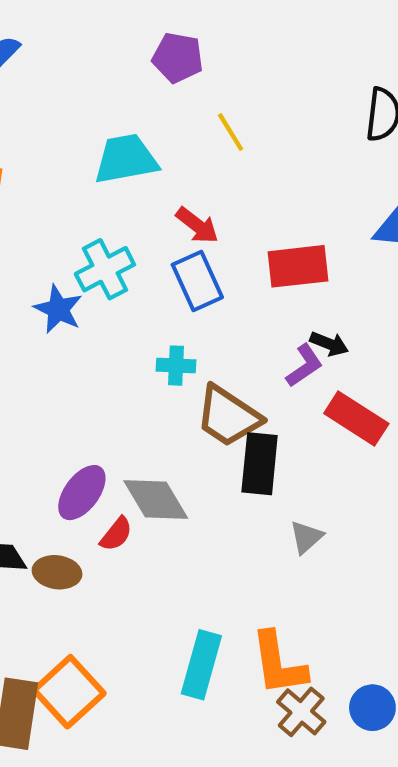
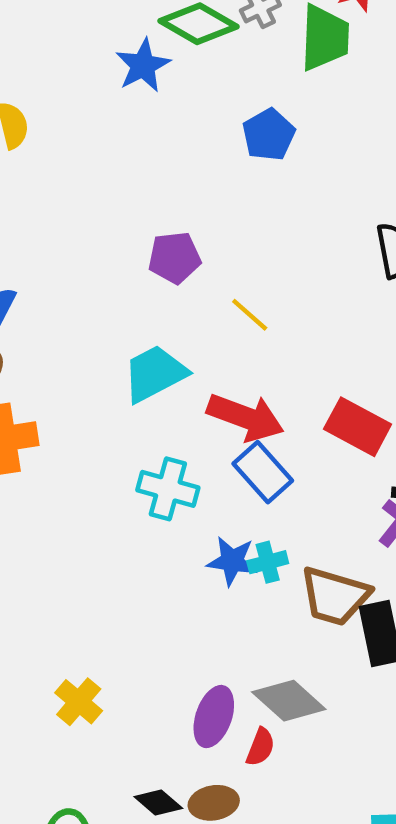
red arrow: (197, 225) -> (245, 417), size x1.6
red rectangle: (298, 266) -> (358, 427), turned 52
cyan cross: (105, 269) -> (168, 489), turned -30
blue star: (58, 309) -> (232, 561), moved

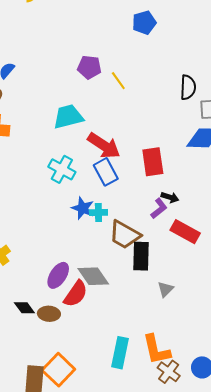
yellow line: (250, 315) -> (118, 81), moved
red rectangle: (358, 427) -> (153, 162), turned 40
red semicircle: (261, 747) -> (76, 294), size x1.6

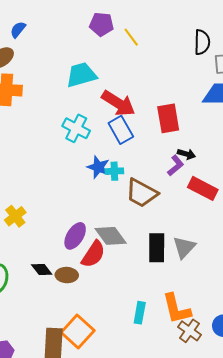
black rectangle: (141, 256) -> (157, 248), moved
gray triangle: (165, 289) -> (184, 247), size x1.4
cyan rectangle: (120, 353) -> (140, 313), size x0.7

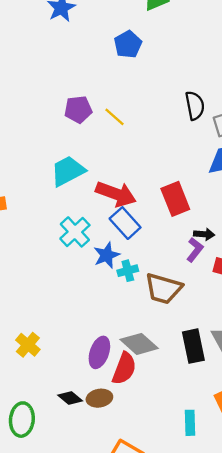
cyan cross: (76, 128) -> (75, 232), turned 32
blue star: (98, 167) -> (107, 255), moved, turned -30

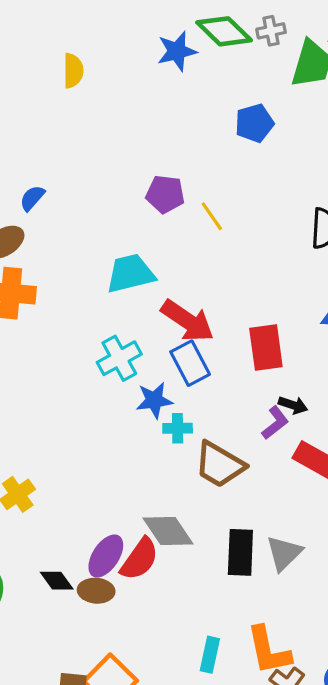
purple ellipse: (99, 352) -> (106, 556), moved

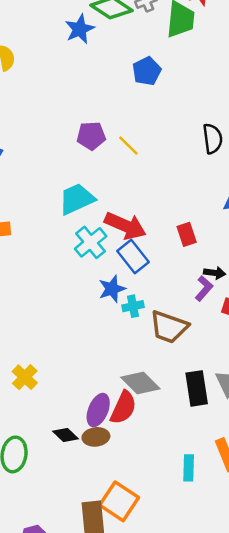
red rectangle: (266, 348) -> (187, 234), size x0.7
cyan cross: (119, 358) -> (91, 242), moved

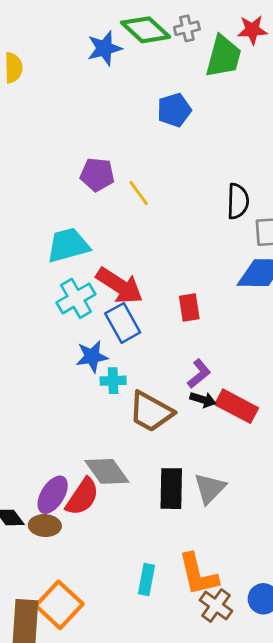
black arrow: (215, 273) -> (203, 400), moved

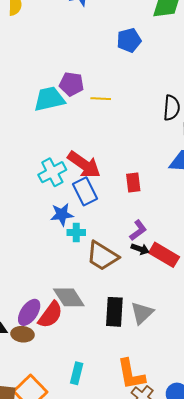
yellow line: (139, 193) -> (101, 99), turned -54
cyan trapezoid: (68, 245) -> (49, 99), moved
cyan rectangle: (147, 579) -> (77, 373), moved

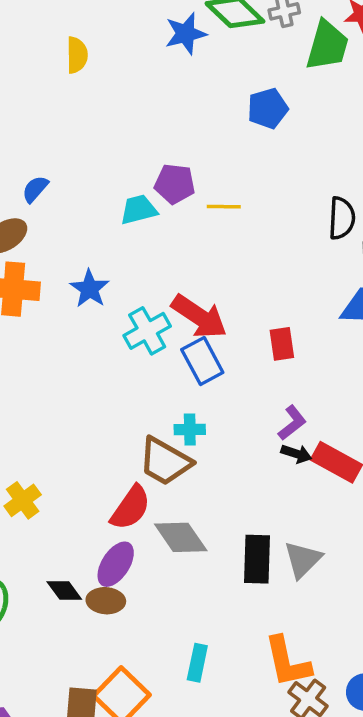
cyan trapezoid: (49, 99) -> (139, 210), size x0.7
blue star: (62, 214) -> (90, 289), moved, turned -30
brown trapezoid: (102, 256) -> (165, 461), moved
red semicircle: (50, 315) -> (131, 508), moved

